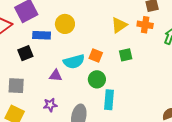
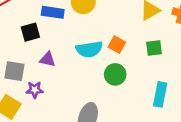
purple triangle: (56, 76) -> (48, 59), moved
cyan rectangle: (109, 100) -> (160, 94), moved
purple star: (50, 105) -> (35, 90), moved

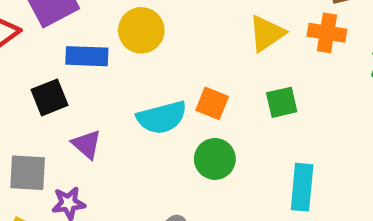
purple triangle: (48, 59) -> (87, 144), turned 35

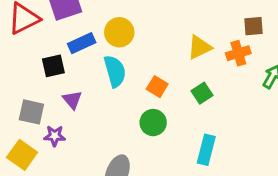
orange cross: (327, 33) -> (238, 53), turned -35
blue rectangle: (87, 56) -> (82, 43), turned -36
green square: (282, 102) -> (202, 93), turned -30
cyan semicircle: (162, 117) -> (115, 71), moved, turned -100

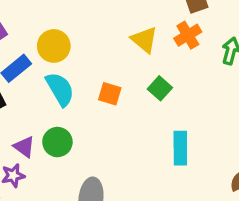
yellow triangle: (199, 47) -> (144, 40), turned -40
purple triangle: (72, 100) -> (24, 147), moved
green circle: (153, 123) -> (57, 142), moved

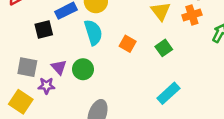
cyan rectangle: (180, 148) -> (168, 93), turned 35

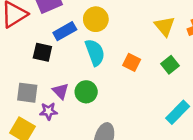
black square: (44, 30) -> (42, 52), turned 30

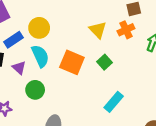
orange square: (132, 62) -> (72, 62), size x1.6
purple triangle: (61, 91) -> (19, 68), moved

